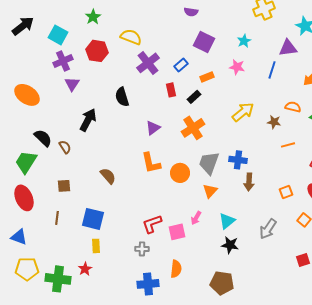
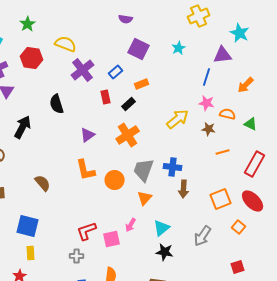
pink star: (237, 67) -> (207, 103), moved
orange square: (286, 192) -> (221, 199), size x1.5

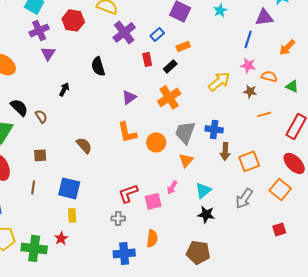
black arrow: (23, 127) -> (64, 89), size x0.6
orange square: (221, 199) -> (249, 161), moved
orange square: (239, 227) -> (280, 189), size x1.5

